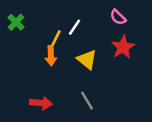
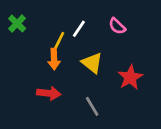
pink semicircle: (118, 17) -> (117, 26), moved
red star: (123, 47) -> (130, 77), moved
red arrow: (41, 103) -> (49, 93), moved

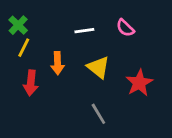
white line: (79, 29) -> (84, 31), turned 48
yellow line: (59, 41) -> (24, 48), moved
red arrow: (49, 93) -> (31, 83), moved, turned 90

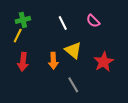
green cross: (18, 25) -> (23, 20), moved, turned 32
white line: (84, 31) -> (63, 23), turned 72
orange arrow: (58, 63) -> (53, 61), moved

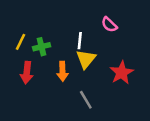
green cross: (23, 20) -> (42, 47), moved
white line: (63, 23) -> (80, 41), moved, turned 32
yellow triangle: (73, 50) -> (86, 59), turned 30

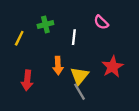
green cross: (42, 47) -> (45, 25), moved
yellow triangle: (86, 59) -> (80, 76), moved
red arrow: (27, 73) -> (27, 80), moved

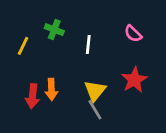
pink semicircle: (101, 22) -> (133, 34), moved
green cross: (45, 25) -> (54, 30), turned 35
orange arrow: (58, 66) -> (51, 89), moved

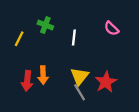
red star: (134, 80) -> (106, 82), moved

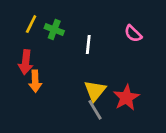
yellow line: (19, 39) -> (31, 24), moved
orange arrow: (43, 75) -> (35, 81), moved
red arrow: (27, 81) -> (26, 62), moved

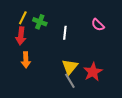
red arrow: (26, 62) -> (21, 36), moved

